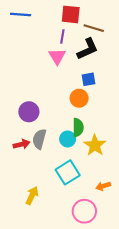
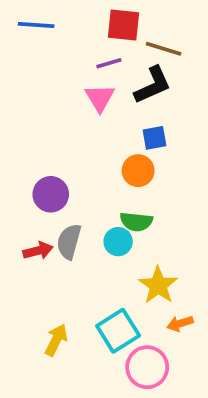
purple line: (62, 36) -> (109, 63), turned 64
green semicircle: (78, 127) -> (136, 222), turned 96
yellow star: (95, 145) -> (158, 285), moved
cyan square: (68, 172) -> (118, 331), moved

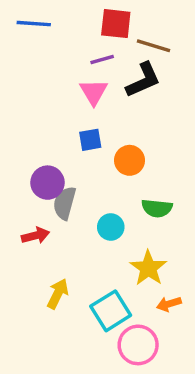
blue square: (154, 138) -> (90, 140), moved
green semicircle: (136, 222) -> (157, 208), moved
gray semicircle: (69, 242) -> (65, 203), moved
yellow arrow: (56, 340) -> (58, 294), moved

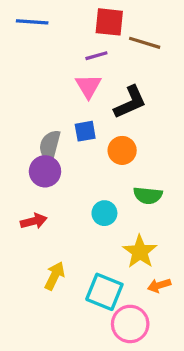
black L-shape: (143, 80) -> (130, 102), moved
gray semicircle: (65, 203) -> (50, 146), moved
cyan square: (111, 311) -> (104, 292), turned -36

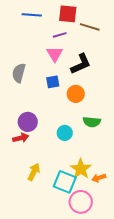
blue line: (32, 22) -> (32, 15), moved
gray semicircle: (50, 146) -> (19, 73), moved
purple circle: (45, 171) -> (28, 122), moved
yellow star: (140, 252) -> (81, 169), moved

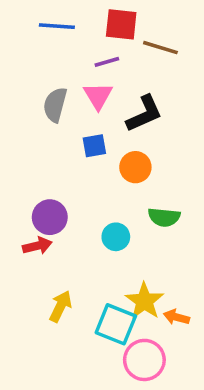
gray semicircle: (19, 73) -> (55, 105), moved
orange arrow: (99, 178) -> (177, 317), turned 32

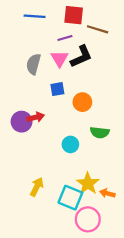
black L-shape: (144, 114) -> (81, 56), moved
purple circle: (50, 217) -> (22, 122), moved
red arrow: (37, 246) -> (36, 117), moved

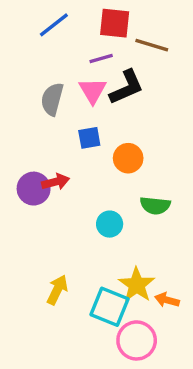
blue line: (35, 16) -> (54, 25), turned -42

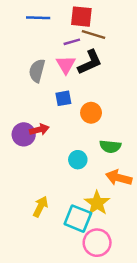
blue line: (54, 25) -> (38, 18), turned 40
brown line: (152, 45) -> (93, 35), moved
orange arrow: (167, 300) -> (119, 178), moved, size x1.5

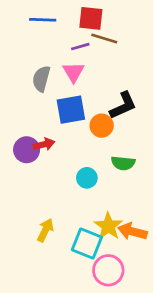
black L-shape: (90, 62) -> (123, 106), moved
blue square: (63, 98) -> (71, 110), size x1.6
orange arrow: (119, 178) -> (132, 231), moved

